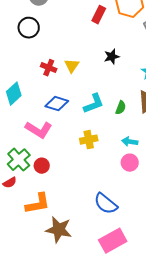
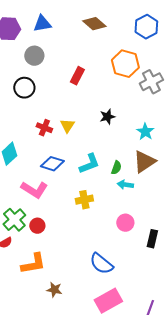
red rectangle: (99, 15) -> (77, 76), moved
cyan arrow: (130, 142) -> (125, 185), moved
brown star: (59, 230) -> (54, 290), size x0.6

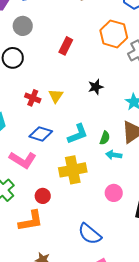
yellow cross: (84, 200) -> (73, 170), size x1.5
red circle: (37, 226) -> (43, 196), moved
orange L-shape: (33, 264) -> (31, 221), moved

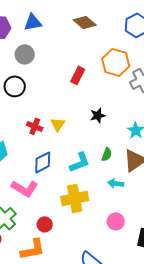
red rectangle: (66, 46) -> (78, 75), moved
blue diamond: (41, 134) -> (43, 162), turned -45
green semicircle: (105, 138) -> (107, 154), moved

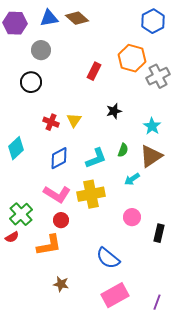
brown diamond: (85, 22) -> (77, 18), moved
cyan arrow: (116, 183) -> (132, 179), turned -42
pink L-shape: (25, 188) -> (57, 194), moved

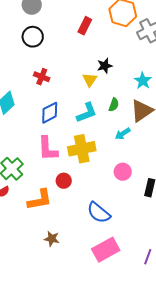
black circle: (31, 82) -> (33, 37), moved
yellow triangle: (74, 120) -> (90, 80), moved
pink L-shape: (57, 194) -> (48, 149), turned 56
red circle: (61, 220) -> (64, 181), moved

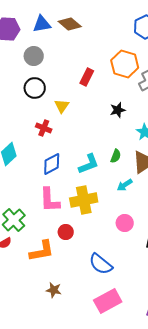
black star: (105, 66) -> (118, 110), moved
yellow triangle: (90, 80) -> (62, 106), moved

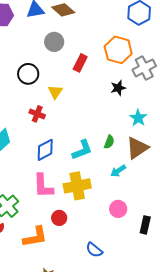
gray circle: (34, 56) -> (54, 42), moved
black star: (118, 110) -> (118, 88), moved
blue semicircle: (101, 264) -> (94, 250), size x0.7

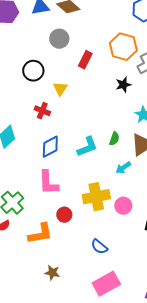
yellow cross: (77, 186) -> (96, 197), moved

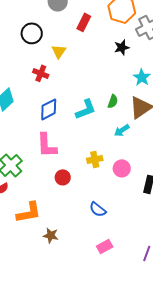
yellow cross: (96, 197) -> (95, 159), size x0.6
orange L-shape: (40, 234) -> (29, 212), moved
pink rectangle: (106, 284) -> (105, 246), size x0.6

